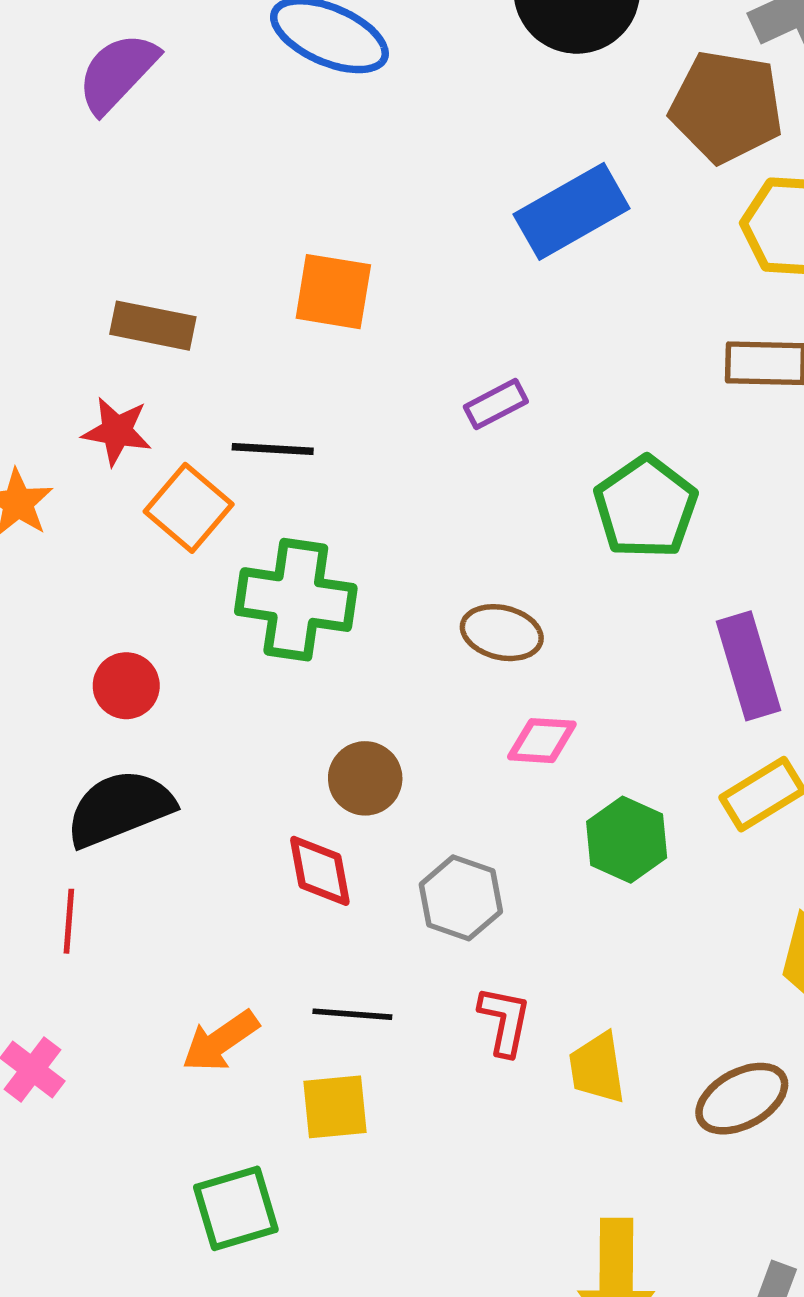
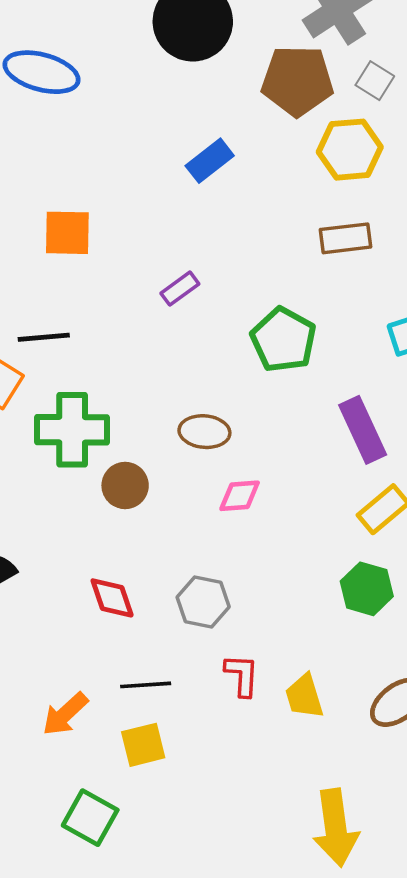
blue rectangle: (572, 211) -> (210, 161), size x0.7
brown circle: (365, 778) -> (125, 485), moved
green hexagon: (627, 840) -> (367, 589), moved
green square: (236, 1208) -> (90, 818), turned -36

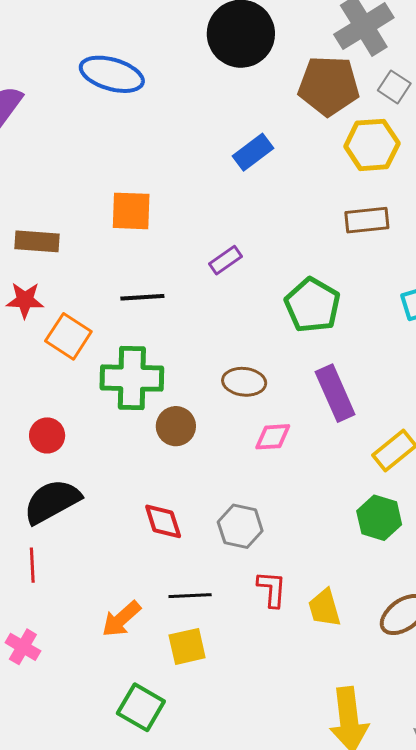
black line: (44, 337) -> (142, 297), moved
purple rectangle: (363, 430) -> (335, 393), moved

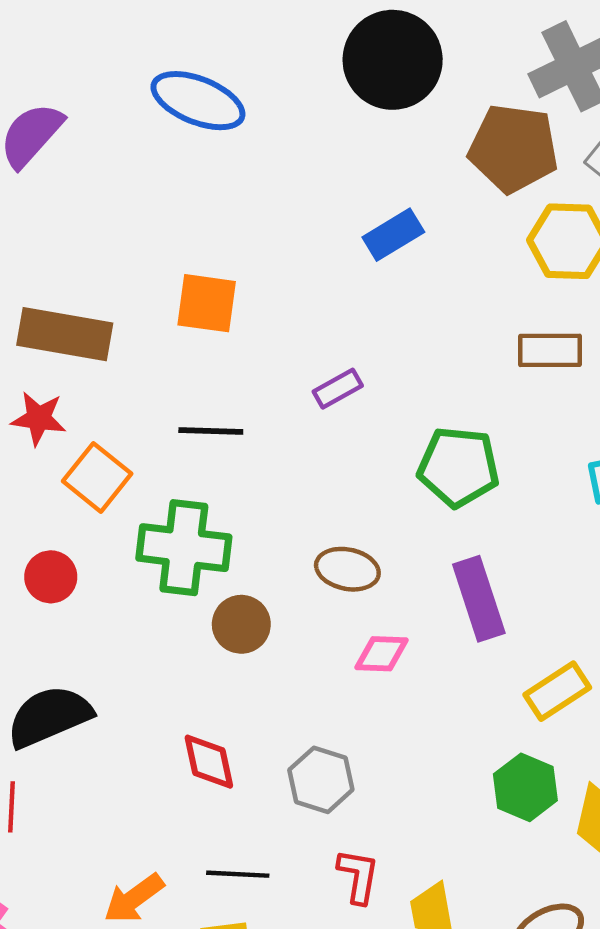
brown rectangle: (37, 241) -> (65, 334), size x1.4
green pentagon: (313, 305) -> (458, 467), turned -30
red circle: (47, 435) -> (51, 577), moved

